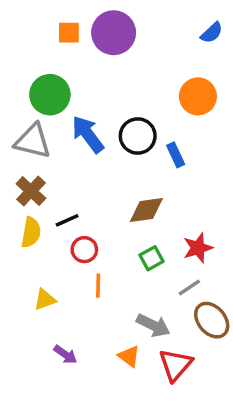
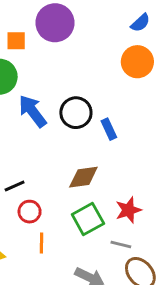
orange square: (69, 33) -> (16, 41), moved
orange circle: (198, 96) -> (137, 62), moved
green square: (151, 258) -> (88, 219), size x1.5
gray line: (189, 287) -> (121, 244), turned 48

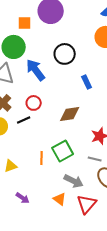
black circle: (76, 113) -> (65, 54), moved
red circle: (30, 212) -> (34, 103), moved
green square: (88, 219) -> (63, 151), moved

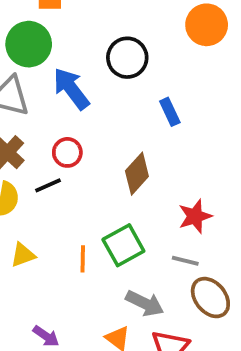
brown diamond: (70, 114) -> (137, 174), turned -40
yellow triangle: (11, 166) -> (23, 255), moved

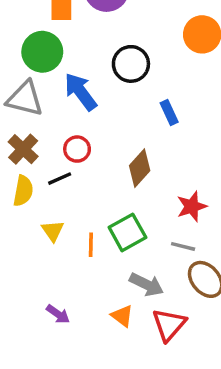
yellow triangle: (23, 255) -> (53, 231), moved, turned -45

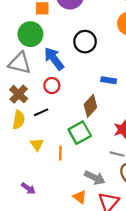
blue rectangle: (169, 113) -> (109, 80), moved, turned -56
red circle: (77, 149) -> (52, 86), moved
green square: (127, 232) -> (80, 133), moved
purple arrow: (58, 314) -> (28, 188), moved

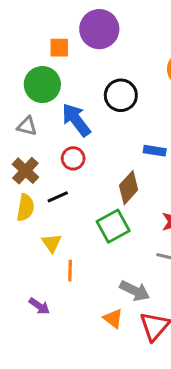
gray triangle: (20, 63) -> (27, 126), size x0.6
orange line: (60, 153) -> (70, 271), moved

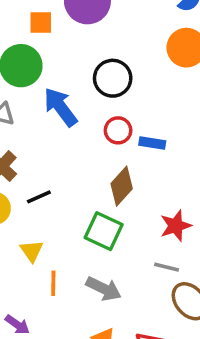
red circle: (73, 158) -> (118, 130), moved
green square: (113, 226) -> (104, 231), turned -36
gray arrow: (135, 291) -> (104, 289), moved

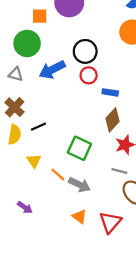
blue arrow: (60, 107) -> (52, 70), turned -80
red circle: (118, 130) -> (89, 75), moved
brown diamond: (122, 186) -> (112, 120), moved
orange line: (53, 283) -> (58, 174), moved, turned -49

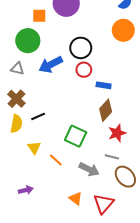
gray arrow: (79, 185) -> (89, 169), moved
purple arrow: (25, 207) -> (26, 190), turned -48

